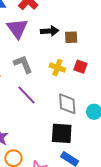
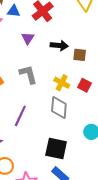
purple triangle: (17, 29) -> (28, 38), size x0.6
purple line: (27, 95) -> (20, 116), moved, turned 60
gray diamond: (67, 104) -> (59, 108), moved

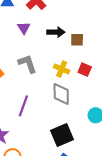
black square: (56, 148) -> (62, 135), turned -30

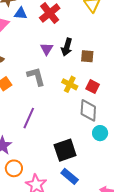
purple triangle: (24, 28) -> (47, 49), moved
black arrow: (56, 32) -> (67, 47), turned 102
gray diamond: (61, 94) -> (88, 110), moved

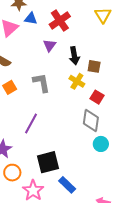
black arrow: (67, 47) -> (74, 56), turned -30
purple triangle: (47, 49) -> (49, 45), moved
yellow cross: (70, 84) -> (77, 81), moved
black square: (65, 150) -> (48, 162), moved

